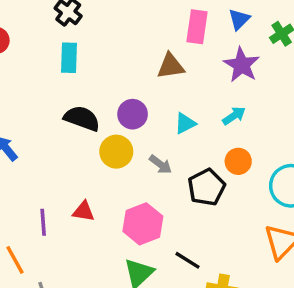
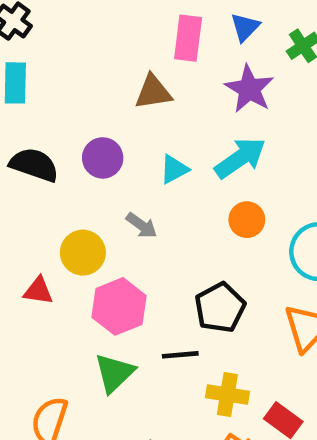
cyan arrow: (234, 116) -> (240, 158), size x1.6
yellow circle: (116, 152) -> (83, 253), moved
black pentagon: (207, 187) -> (220, 308), moved
black line: (188, 260) -> (180, 355), turned -36

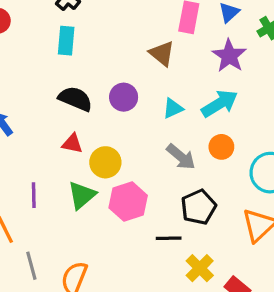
brown triangle: (153, 92) -> (162, 53), turned 44
gray arrow: (142, 225) -> (181, 157), moved, size x1.4
red triangle: (38, 291) -> (72, 144), moved
green triangle: (114, 373) -> (82, 195), moved
yellow cross: (227, 395) -> (200, 268), turned 32

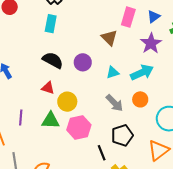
green triangle: (82, 195) -> (51, 120), turned 36
black line: (169, 238) -> (102, 153), turned 63

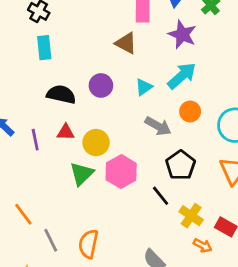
purple line: (21, 117) -> (35, 140), moved
green triangle: (51, 120) -> (82, 174), turned -30

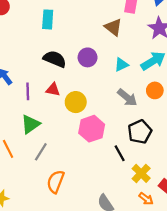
green triangle: (82, 174) -> (30, 124), moved
gray line: (51, 240) -> (41, 152), moved, turned 48

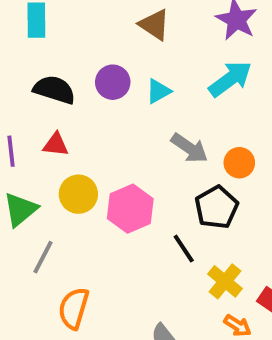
cyan triangle: (121, 65) -> (158, 91), moved
orange circle: (155, 90) -> (239, 163), moved
yellow circle: (76, 102) -> (78, 194), moved

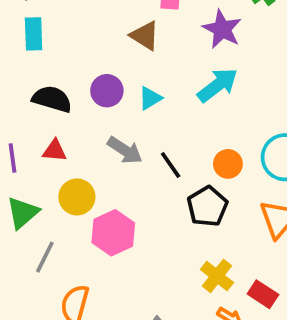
gray arrow: (189, 148) -> (125, 150), moved
pink hexagon: (130, 209) -> (113, 233), moved
black line: (184, 249) -> (171, 165), moved

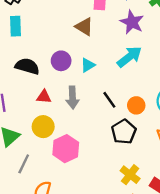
gray arrow: (125, 150) -> (73, 98), turned 55
red triangle: (55, 151) -> (44, 97), moved
black line: (171, 165) -> (109, 100), moved

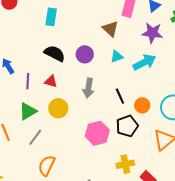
purple star: (132, 22) -> (152, 33), turned -30
cyan triangle: (88, 65) -> (117, 57), moved
red triangle: (44, 97) -> (51, 81), moved
pink hexagon: (66, 149) -> (97, 133), moved
yellow cross: (130, 175) -> (125, 164), turned 30

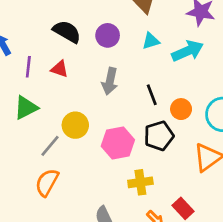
yellow circle: (58, 108) -> (75, 125), moved
gray line: (35, 137) -> (50, 146), moved
yellow cross: (125, 164) -> (140, 182), moved

